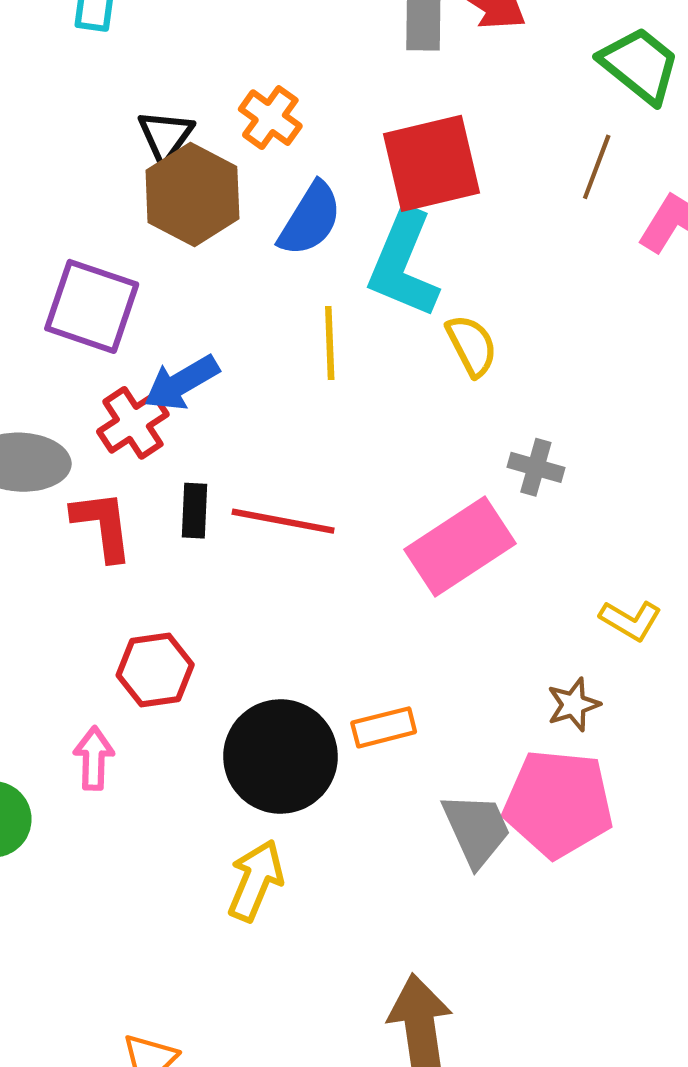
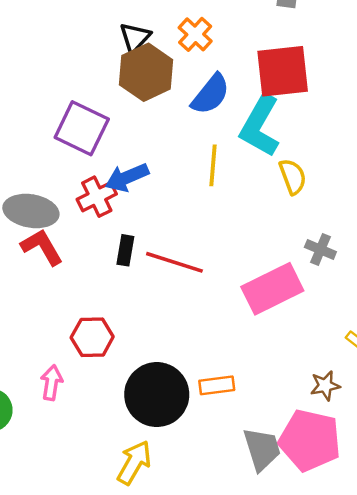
red L-shape: (103, 525) -> (42, 247), moved, turned -30

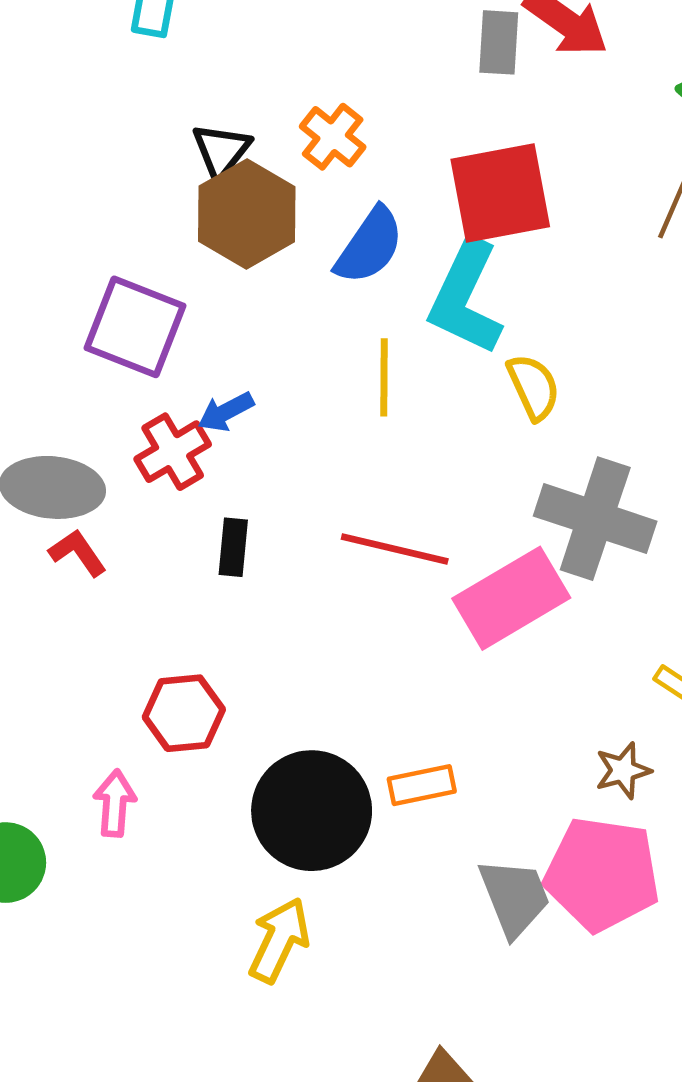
blue arrow: (127, 177) -> (226, 412), size x0.7
red L-shape: (42, 247) -> (78, 553), size x0.7
gray cross: (320, 250) -> (595, 519), size x2.0
red line: (174, 262) -> (395, 549), moved

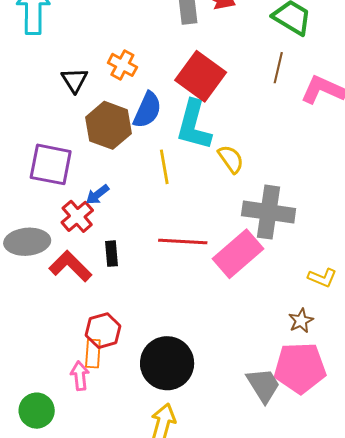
red square: (500, 193) -> (201, 76), turned -33
brown hexagon: (247, 214) -> (109, 125), moved
red L-shape: (78, 553) -> (70, 266), moved, size x1.6
orange rectangle: (422, 785) -> (93, 354), moved, turned -64

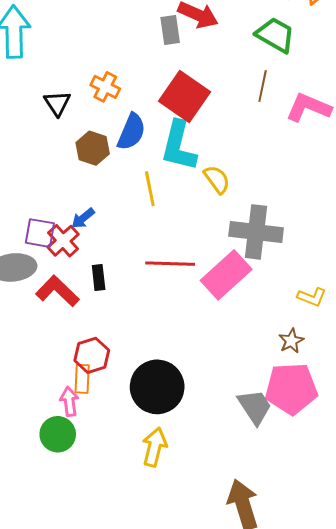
brown hexagon: (109, 125) -> (93, 148), size x0.7
purple square: (51, 164) -> (40, 233), moved, size x0.7
green circle: (37, 411) -> (58, 434), moved

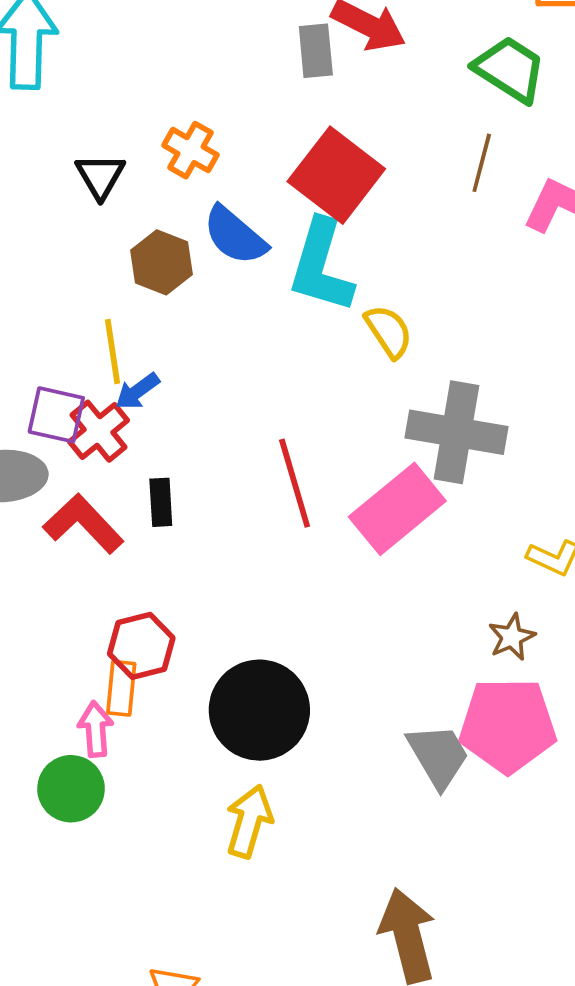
blue semicircle: (131, 132) -> (235, 236), turned 105
yellow line: (150, 189) -> (112, 351), moved
red line: (170, 264) -> (295, 483), turned 69

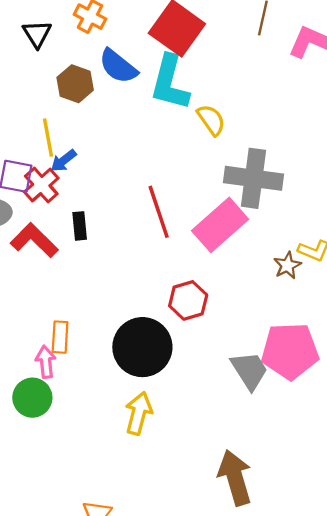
brown star: (512, 637) -> (287, 265), moved
red hexagon: (141, 646) -> (188, 300), moved

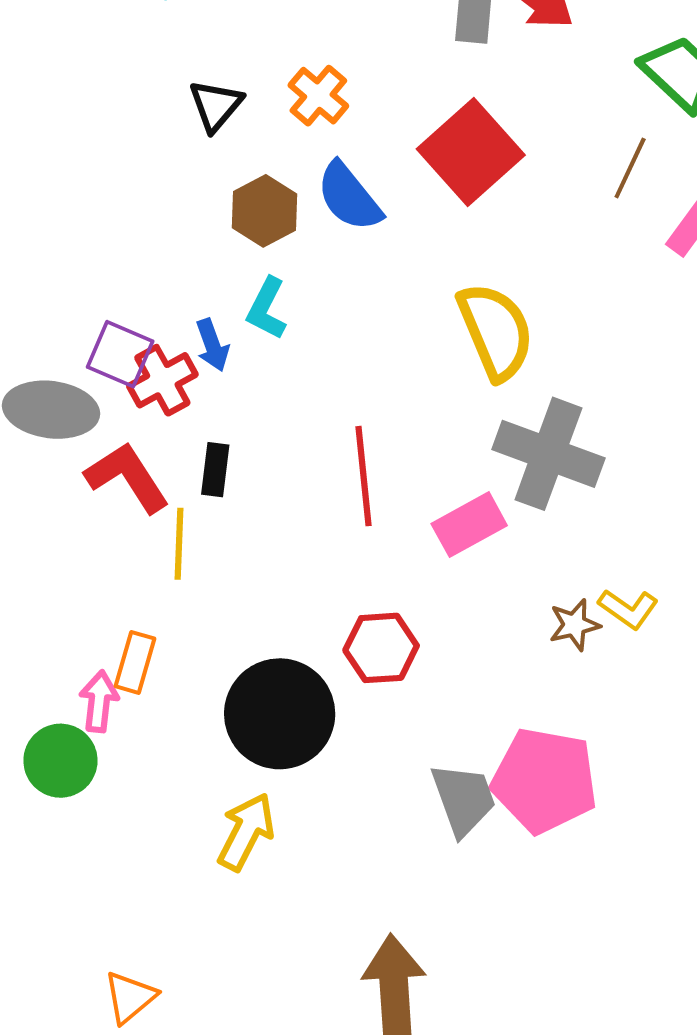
cyan L-shape: (170, 83) -> (267, 309), moved, size x0.6
yellow semicircle: (211, 120) -> (496, 331), size x1.6
yellow line: (48, 138) -> (179, 544), moved
blue arrow: (63, 161) -> (212, 345), turned -84
pink rectangle: (220, 225) -> (469, 525), size x0.7

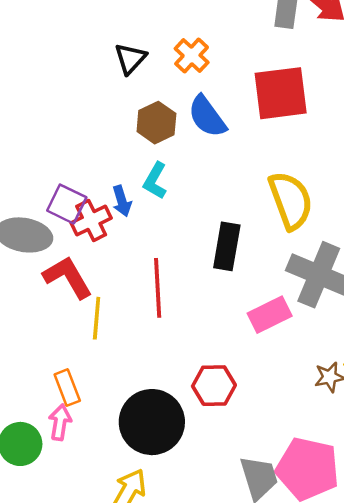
red square: (471, 152) -> (281, 93), turned 32
black rectangle: (215, 470) -> (227, 246), moved, size x1.5
red line: (363, 476) -> (158, 288), moved
orange rectangle: (135, 662) -> (67, 388), turned -40
pink arrow: (99, 701) -> (60, 422), moved

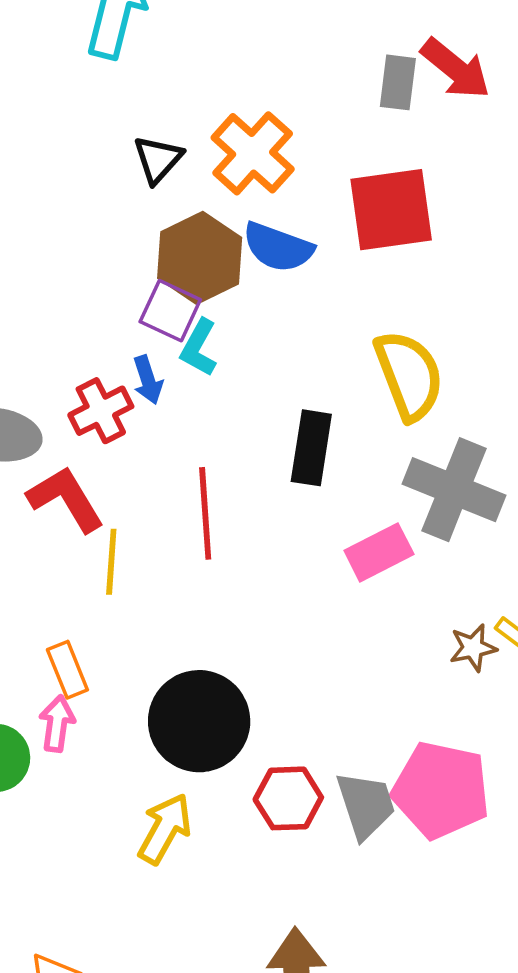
orange cross: (192, 55) -> (253, 153), size x1.5
blue semicircle: (207, 116) -> (278, 247), turned -33
brown hexagon: (156, 123) -> (200, 258), size x1.4
purple square: (67, 204) -> (170, 311), moved
red hexagon: (214, 386) -> (288, 798), moved

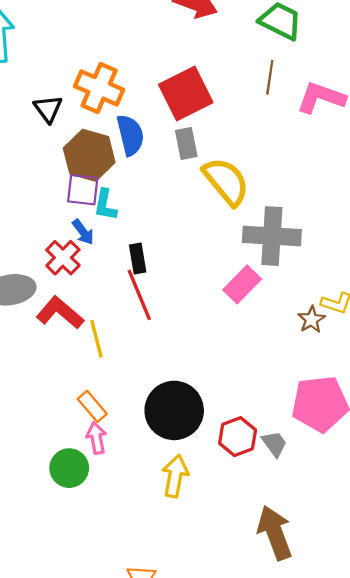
gray rectangle: (398, 82) -> (186, 144), moved
blue semicircle: (278, 247) -> (130, 135), turned -105
black rectangle: (311, 448) -> (138, 259), moved, size x0.7
gray trapezoid: (366, 805) -> (274, 444), moved, size x0.7

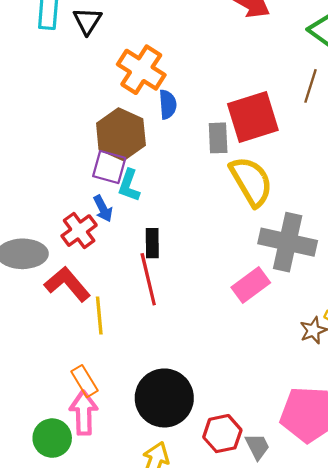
red square: (186, 94) -> (253, 117), moved
black triangle: (48, 109) -> (87, 21), moved
blue semicircle: (130, 135) -> (168, 104), moved, size x0.7
pink arrow: (96, 438) -> (84, 413), size x1.4

